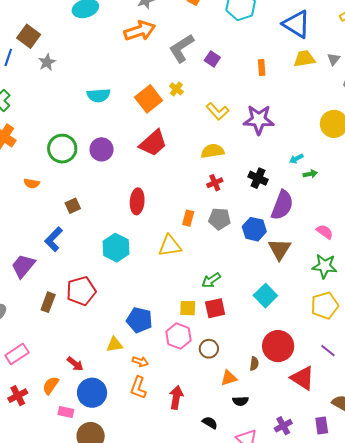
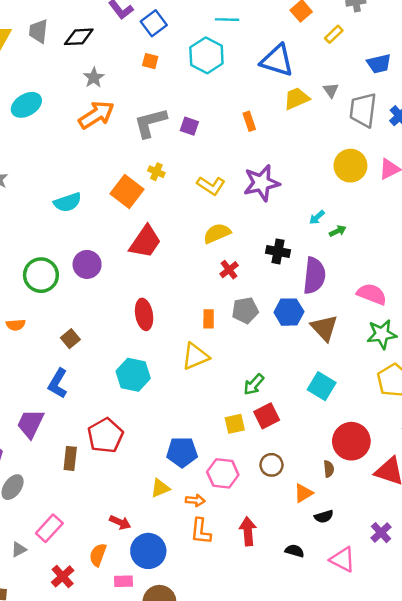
gray L-shape: (182, 48) -> (150, 123), turned 32
pink semicircle: (325, 232) -> (372, 294), size x1.4
pink hexagon: (178, 336) -> (223, 473), moved

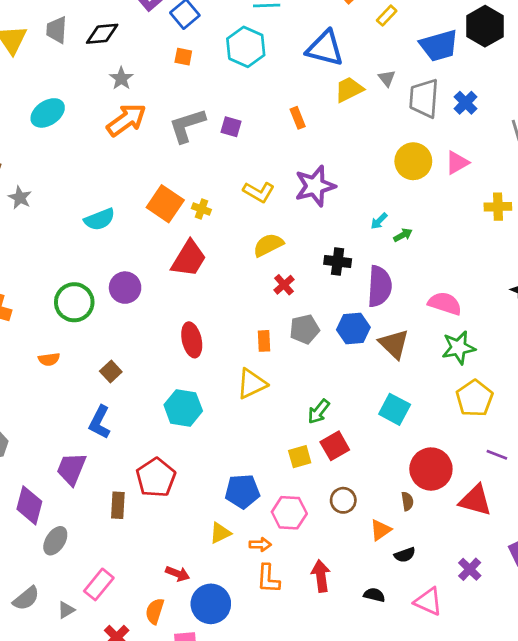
blue trapezoid: (379, 64) -> (439, 46), size x1.4
yellow cross: (156, 172) -> (201, 209), moved

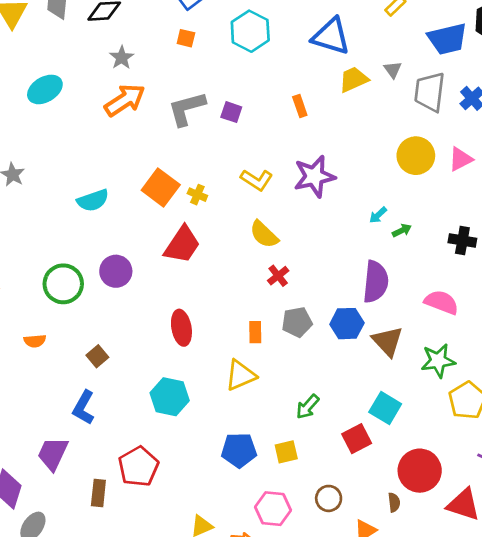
yellow semicircle: (268, 245) -> (264, 234), turned -112
black cross: (338, 261) -> (462, 240), moved
green star: (458, 348) -> (438, 361), moved
red square: (335, 446) -> (357, 439), moved
blue pentagon: (242, 491) -> (239, 450), moved

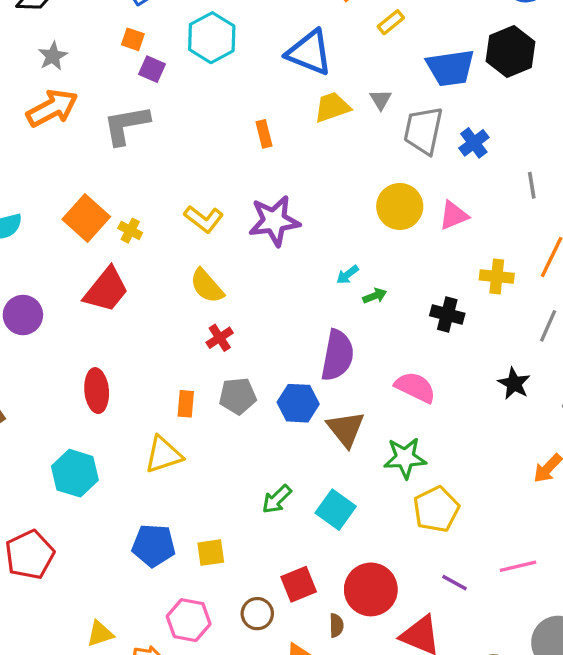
purple square: (231, 112) -> (152, 69), moved
green arrow: (308, 407) -> (277, 499), moved
red square: (357, 439) -> (299, 584), moved

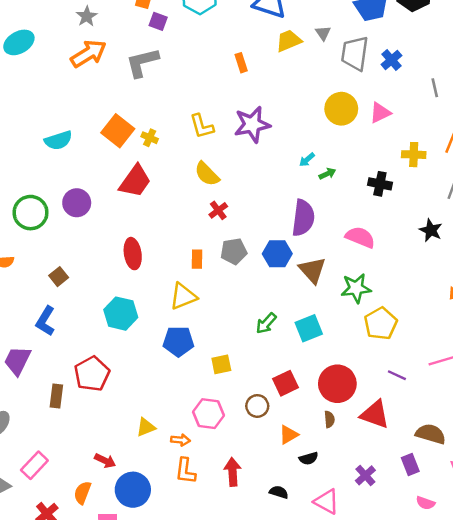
yellow L-shape: (204, 219) -> (202, 126), turned 40
cyan square: (336, 510) -> (309, 328), turned 36
blue pentagon: (154, 545) -> (178, 341), moved
brown semicircle: (336, 625) -> (329, 419), moved

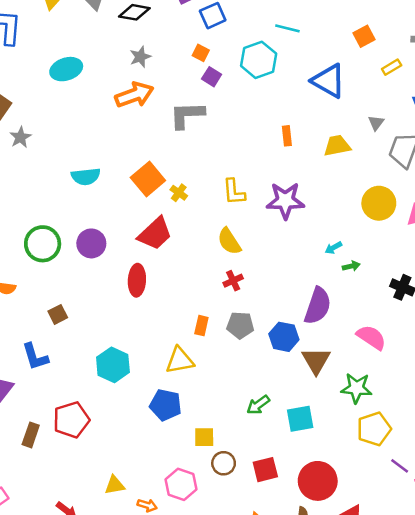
yellow trapezoid: (289, 41) -> (337, 146), moved
red ellipse: (133, 254) -> (137, 280), moved
blue L-shape: (45, 321) -> (35, 357), turned -60
purple line: (397, 375) -> (400, 466), moved
brown circle: (257, 406) -> (224, 463), moved

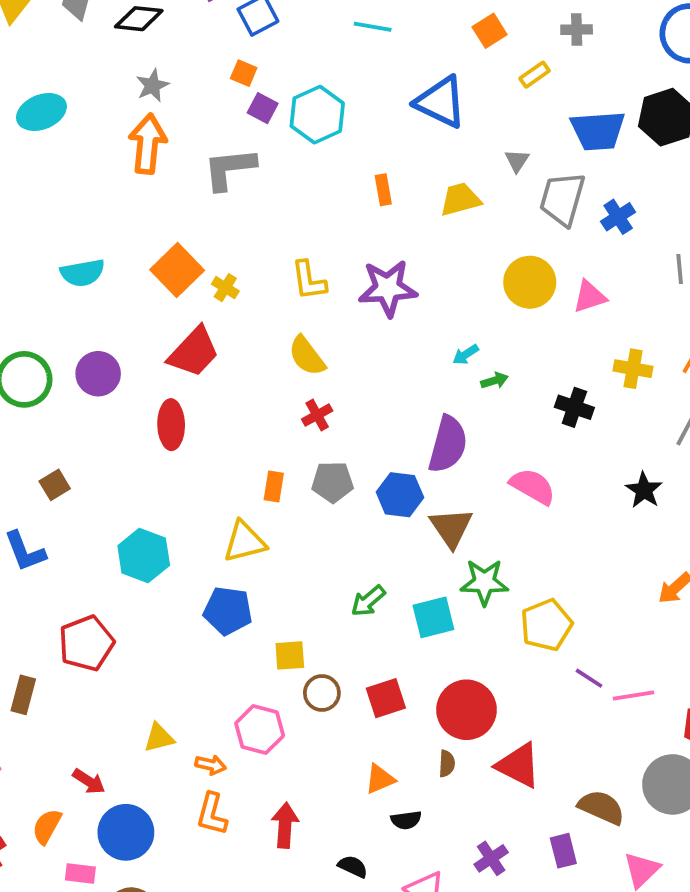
cyan hexagon: (259, 60) -> (317, 115), moved
orange arrow: (134, 95) -> (148, 144), turned -60
green star: (356, 388) -> (484, 582), moved
brown rectangle: (31, 435) -> (23, 695), moved

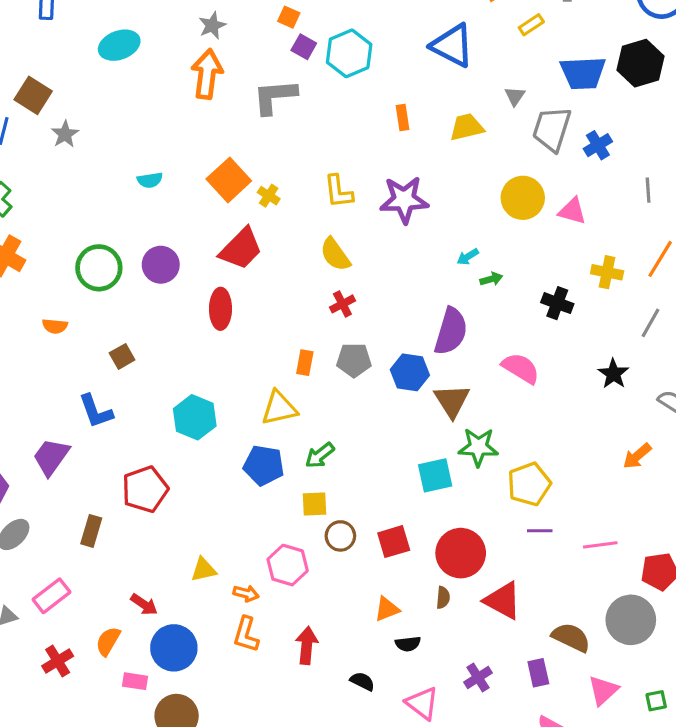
cyan semicircle: (82, 273) -> (150, 180), size x0.7
pink triangle: (589, 297) -> (572, 211), turned 32
green arrow: (368, 601) -> (320, 455), moved
purple line: (589, 678) -> (540, 531), moved, turned -35

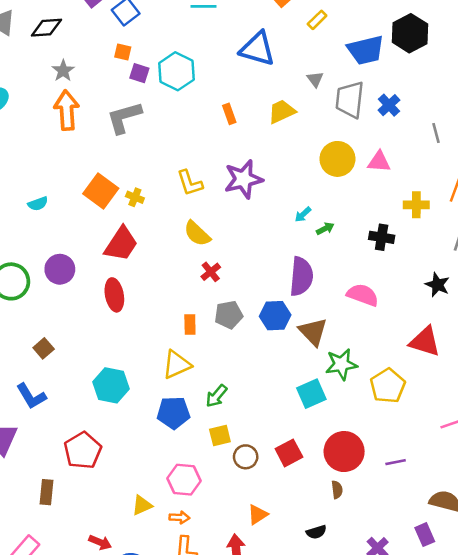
purple line: (540, 531) -> (396, 462), moved
pink hexagon: (288, 565) -> (184, 480), moved
red triangle: (503, 601) -> (425, 342), moved
orange triangle: (387, 609) -> (258, 515), moved

